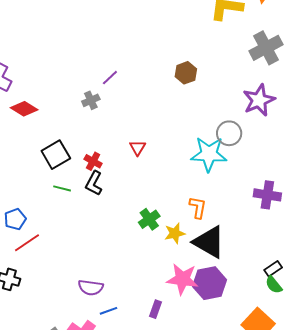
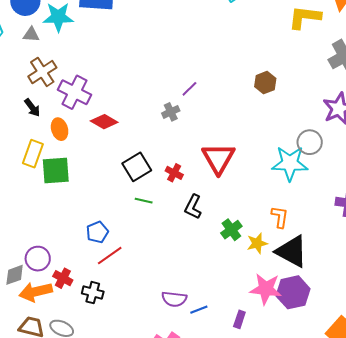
red triangle: (138, 148) -> (218, 158), size x2.0
black L-shape: (94, 183) -> (193, 207), moved
blue line: (109, 311) -> (199, 310), moved

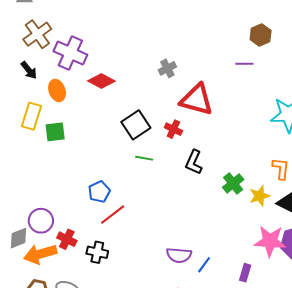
purple line: (189, 89) -> (244, 64), moved, turned 48
red triangle: (218, 158) -> (197, 100), moved, turned -42
green square: (56, 170) -> (55, 132), size x0.7
blue line: (199, 310) -> (204, 265), turned -30

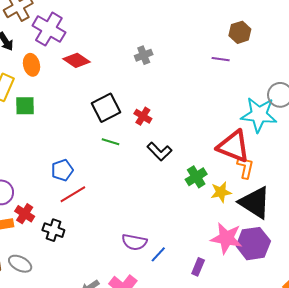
red triangle: (197, 100) -> (234, 146), moved
black L-shape: (194, 162) -> (159, 151), turned -75

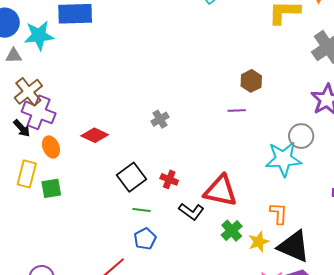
purple cross: (49, 29) -> (39, 112), moved
red triangle: (234, 146) -> (221, 191), moved
blue pentagon: (62, 170) -> (145, 239), moved

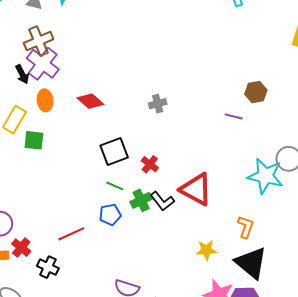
green cross: (232, 231) -> (141, 200), moved
yellow star: (259, 242) -> (206, 250), moved

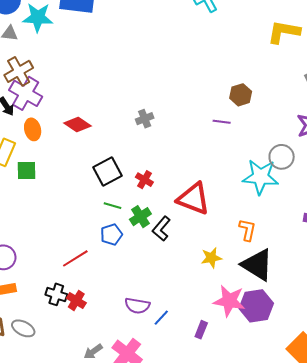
black L-shape: (162, 201) -> (161, 229), moved, turned 85
red cross: (21, 248) -> (76, 300), moved

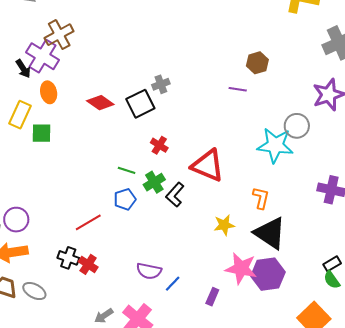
brown cross: (19, 71) -> (59, 35), moved
red diamond: (78, 124) -> (100, 103), moved
black square: (107, 172) -> (140, 104), moved

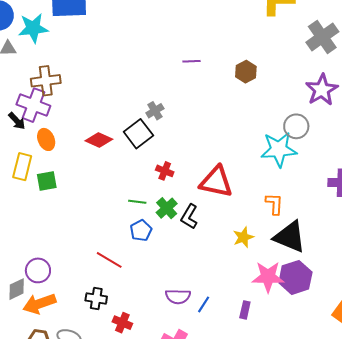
brown cross: (59, 35) -> (46, 81), turned 32
purple line: (238, 89) -> (192, 61), moved
red line: (88, 222) -> (109, 260), turned 72
red cross: (88, 264) -> (122, 323), moved

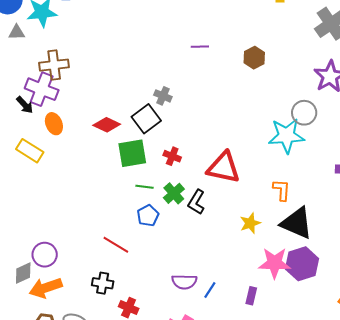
gray cross: (155, 111) -> (163, 96), turned -36
yellow rectangle: (22, 167) -> (30, 151), turned -72
green square: (47, 181) -> (132, 153), moved, size x1.4

